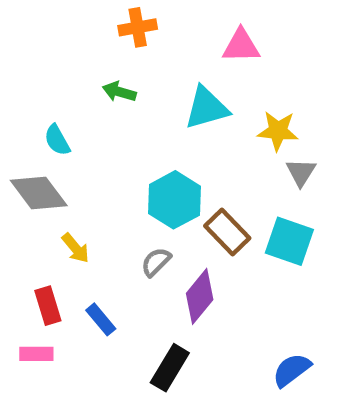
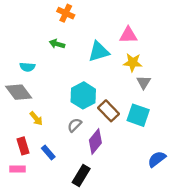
orange cross: (138, 27) -> (66, 13), turned 35
pink triangle: (241, 46) -> (128, 35), moved
cyan semicircle: (57, 140) -> (27, 67), turned -56
blue semicircle: (292, 370) -> (157, 159), moved

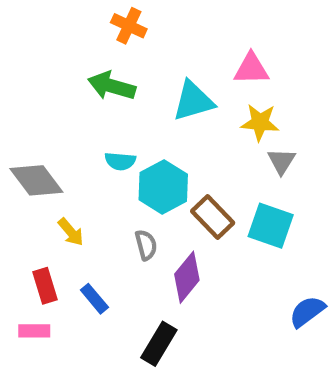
green arrow: (57, 44) -> (112, 86), size x1.5
cyan semicircle: (27, 67) -> (120, 161), moved
gray semicircle: (75, 125) -> (146, 245), turned 120

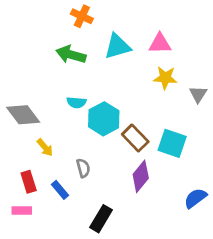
cyan triangle: (193, 101) -> (117, 46), moved
gray triangle: (281, 161) -> (198, 94), moved
gray semicircle: (146, 245) -> (83, 168), moved
purple diamond: (187, 277) -> (141, 176), moved

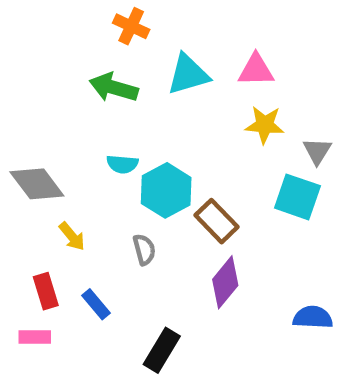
cyan square: (172, 143) -> (297, 197), moved
gray semicircle: (83, 168) -> (144, 250), moved
blue semicircle: (195, 198) -> (313, 317), turned 40

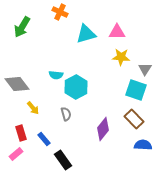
green arrow: (114, 88) -> (22, 27), moved, turned -75
brown rectangle: (216, 221) -> (134, 119), moved
pink rectangle: (35, 337) -> (16, 154), turned -40
black rectangle: (162, 350) -> (63, 160), moved, turned -66

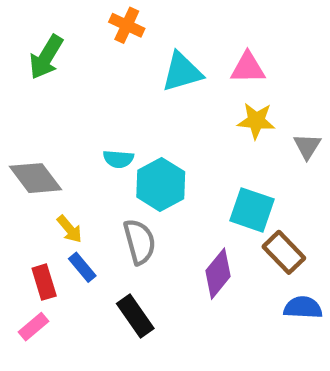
cyan square: (136, 90) -> (252, 210), moved
gray semicircle: (66, 114) -> (140, 242), size x1.5
blue rectangle: (44, 139) -> (82, 267), moved
black rectangle: (63, 160) -> (135, 316), moved

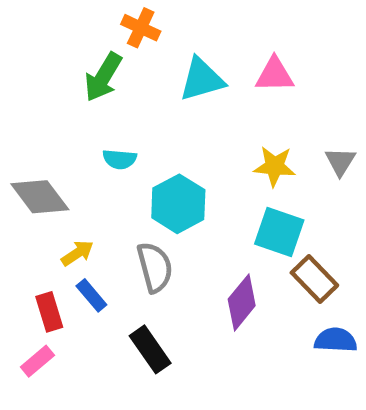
green arrow: (46, 57) -> (103, 77), moved
yellow star: (256, 121) -> (275, 166), moved
cyan semicircle: (118, 159) -> (120, 159), moved
yellow arrow: (70, 229) -> (77, 253), turned -84

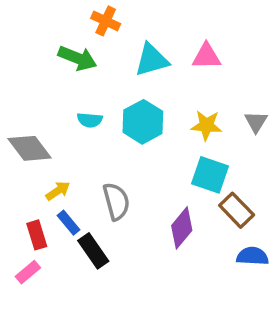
green arrow: (103, 77) -> (77, 58), turned -99
cyan hexagon: (178, 204) -> (143, 122), moved
black rectangle: (150, 349) -> (93, 251), moved

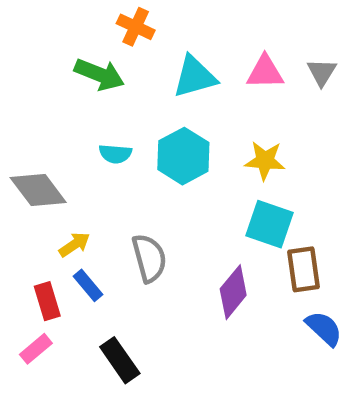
gray triangle: (256, 122) -> (322, 72), moved
brown rectangle: (237, 210) -> (303, 269), turned 36
black rectangle: (93, 251) -> (120, 360), moved
blue semicircle: (252, 256) -> (324, 328), turned 40

